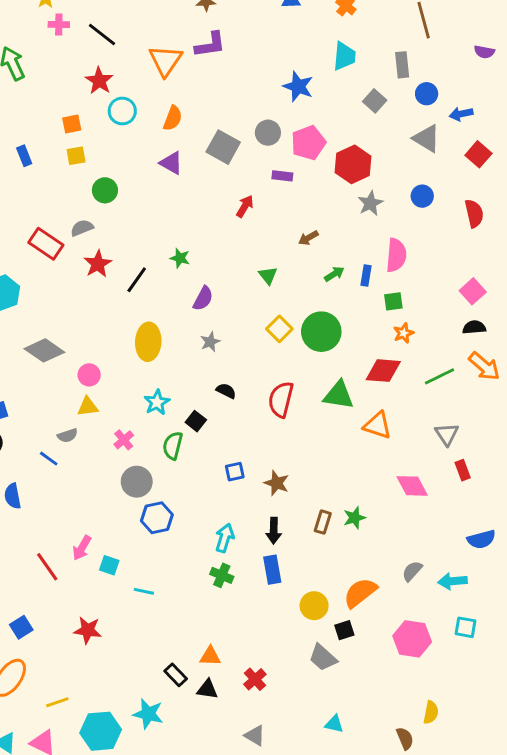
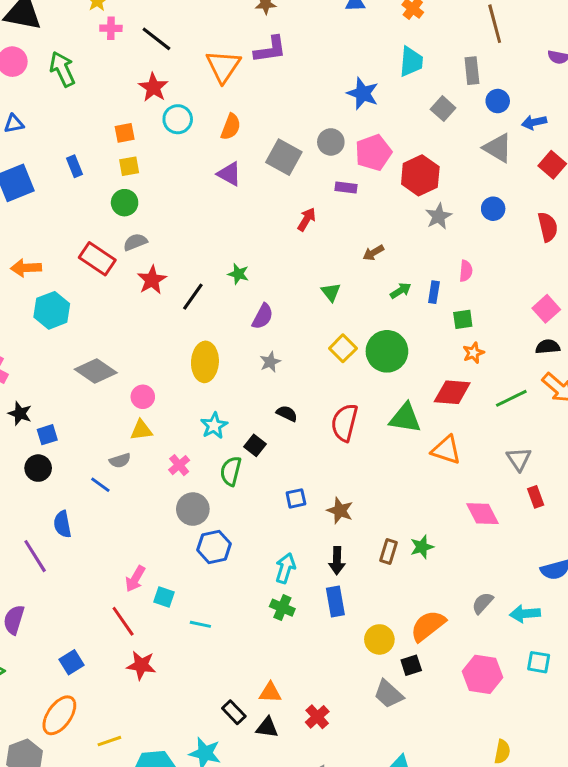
green circle: (105, 190) -> (125, 203), moved
pink semicircle: (396, 255) -> (466, 271), size x0.6
red line: (47, 567) -> (123, 621), moved

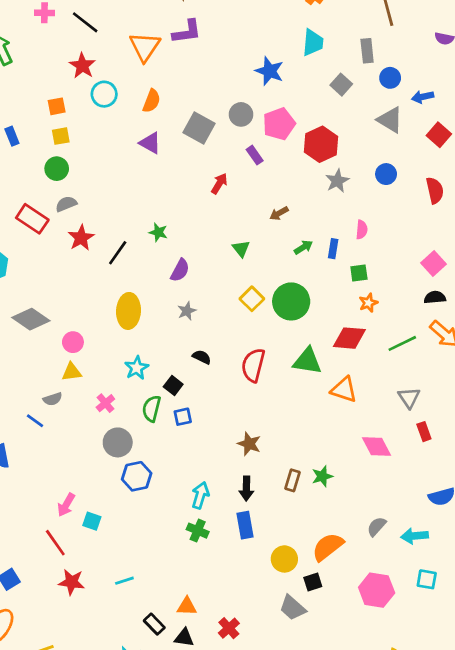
purple rectangle: (346, 187) -> (255, 155), turned 48
blue square: (296, 498) -> (183, 417), moved
cyan line: (200, 624) -> (124, 581), moved, turned -30

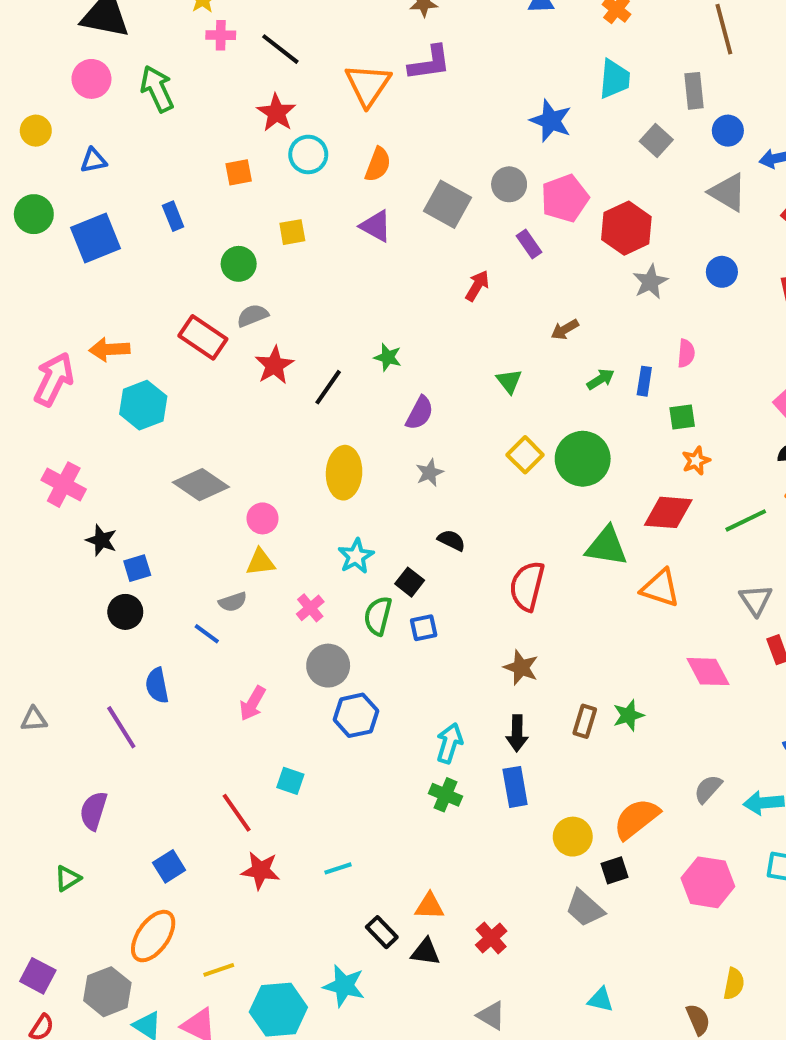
yellow square: (61, 136) -> (292, 232), moved
red semicircle: (253, 365) -> (527, 586), moved
pink arrow: (66, 505) -> (253, 703), moved

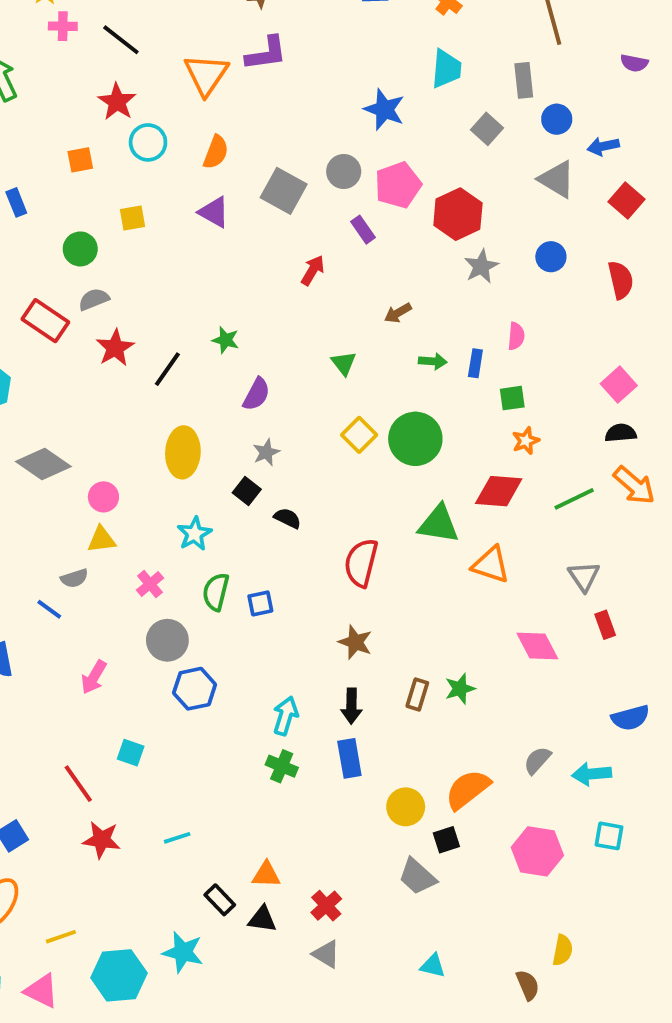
green arrow: (601, 379) -> (433, 361), turned 36
black square: (410, 582) -> (247, 491), moved
gray triangle: (491, 1016) -> (326, 954), moved

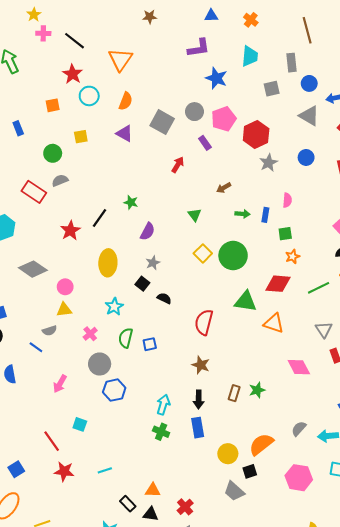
purple L-shape: (266, 53) -> (199, 48), moved
gray square: (487, 129) -> (272, 89), turned 35
red star: (115, 348) -> (70, 230), moved

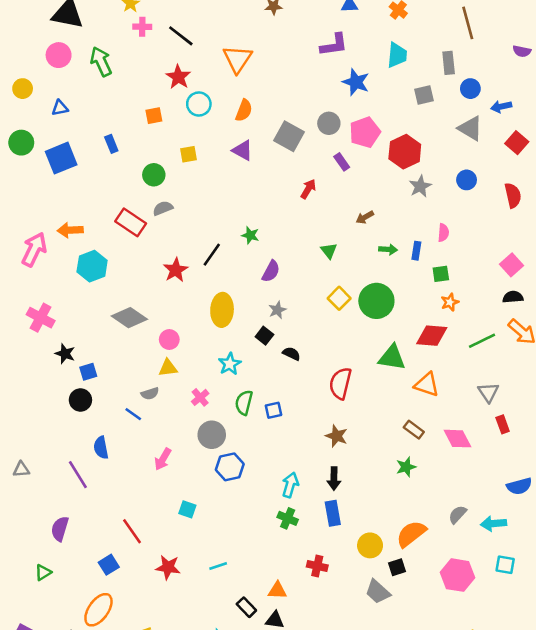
brown rectangle: (234, 393) -> (414, 430), moved, turned -70
red line: (52, 441) -> (132, 531), moved
red cross: (185, 507) -> (317, 566), moved, turned -35

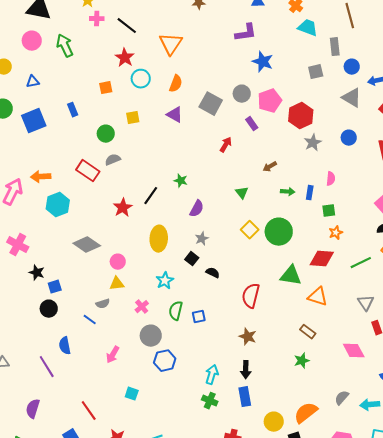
cyan trapezoid: (397, 55) -> (308, 28), moved, turned -75
pink diamond: (458, 439) -> (354, 351), moved

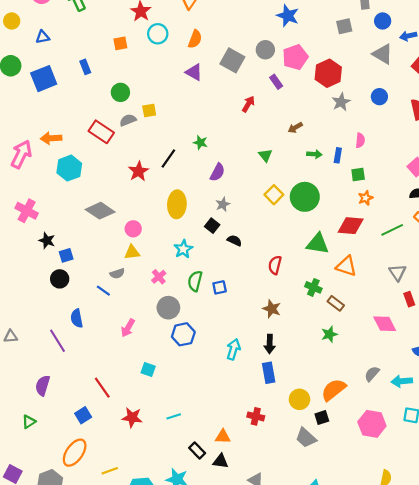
yellow square: (133, 118) -> (149, 111), moved
red semicircle: (251, 296) -> (275, 265), size x0.7
green cross: (210, 401) -> (313, 287), moved

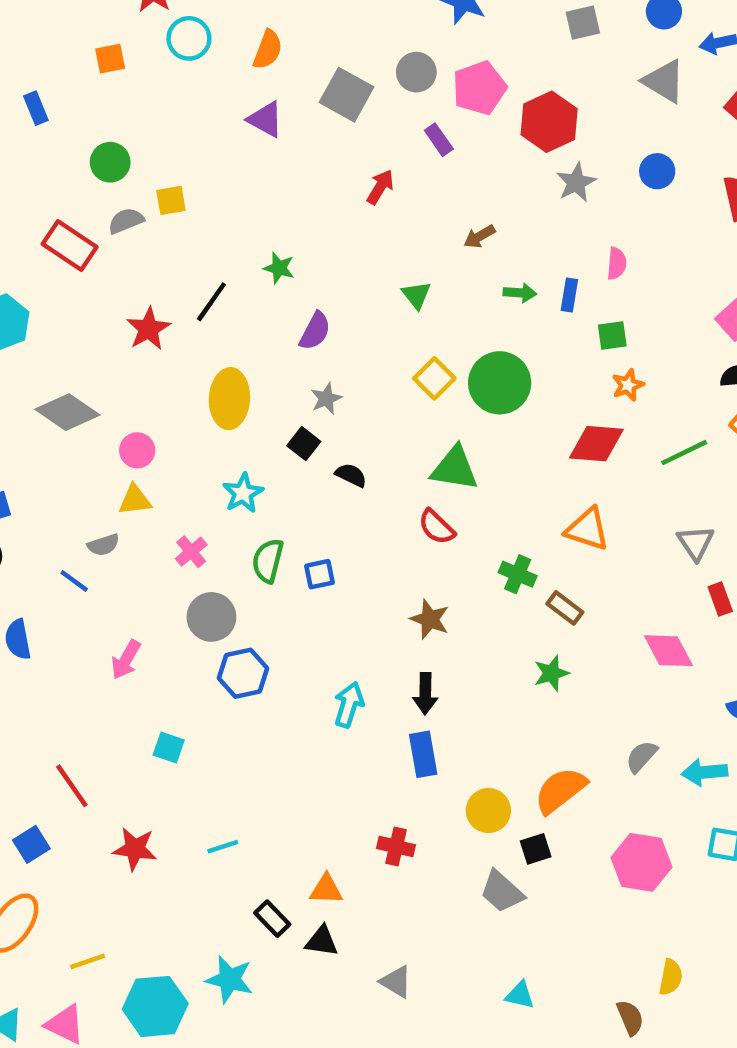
green triangle: (318, 244) -> (455, 468), moved
red semicircle: (275, 265) -> (437, 527), turned -60

